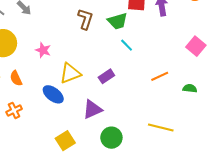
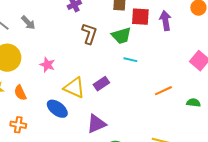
cyan line: (127, 45) -> (130, 60), turned -32
yellow triangle: (70, 73) -> (74, 88), turned 45
purple rectangle: (106, 76) -> (101, 84), moved
orange cross: (14, 110) -> (18, 125), turned 35

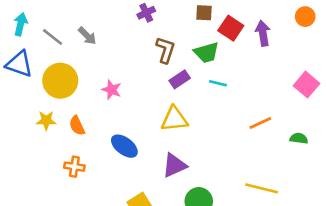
red square: (140, 17) -> (231, 28), turned 30
purple rectangle: (101, 84) -> (180, 79), moved
yellow triangle: (74, 88) -> (174, 119), moved, turned -30

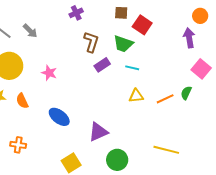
purple arrow: (263, 33) -> (189, 38), moved
green trapezoid: (206, 52) -> (123, 44), turned 35
yellow triangle: (174, 119) -> (136, 96), moved, size x0.7
green semicircle: (299, 138) -> (186, 93), moved, turned -72
orange cross: (74, 167) -> (18, 145), moved

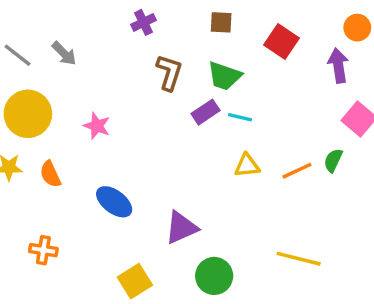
red square: (142, 25) -> (281, 41), moved
purple rectangle: (102, 65) -> (206, 112), moved

